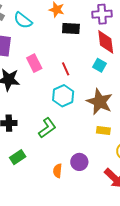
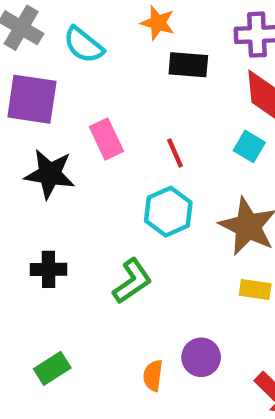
green rectangle: (18, 157) -> (52, 368), moved

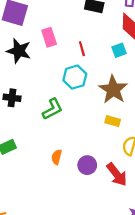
cyan square: (249, 146) -> (119, 50), turned 32
purple circle: (201, 357) -> (87, 165), moved

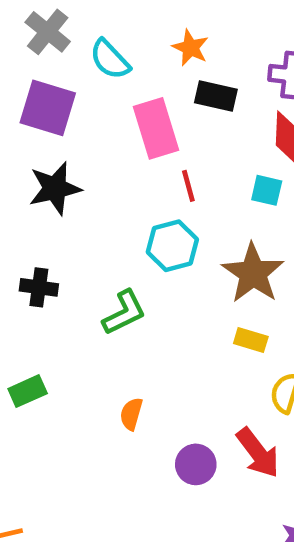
pink rectangle: (49, 37) -> (156, 128), moved, size x1.4
cyan square: (119, 50) -> (267, 190), turned 32
black star: (19, 51) -> (55, 188), turned -30
purple circle: (87, 165) -> (196, 464), moved

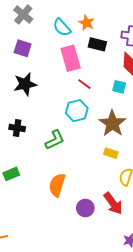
cyan semicircle: (110, 59) -> (62, 27), moved
purple square: (48, 108) -> (23, 48), size x0.7
red line: (188, 186) -> (84, 84), turned -40
orange semicircle: (131, 414) -> (57, 185), size x1.6

